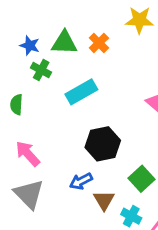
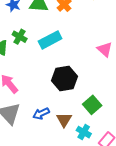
green cross: (41, 70) -> (20, 37), moved
blue arrow: (81, 181) -> (41, 114), moved

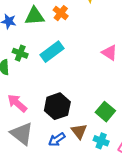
black hexagon: (65, 78) -> (57, 106), moved
blue arrow: (41, 114) -> (57, 139), moved

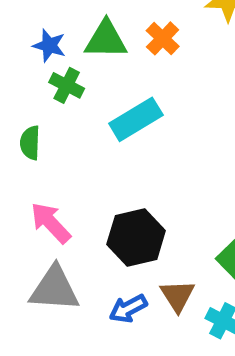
green cross: (20, 53) -> (67, 85), moved
gray triangle: (22, 134) -> (54, 289), turned -40

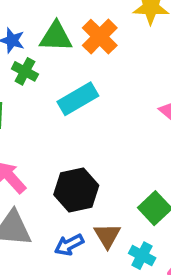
orange cross: (163, 38) -> (100, 37), size x1.4

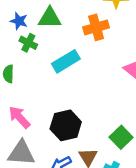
orange cross: (100, 37) -> (96, 27), moved, turned 30

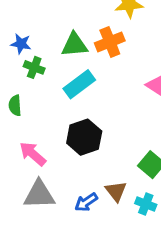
green triangle: (50, 18) -> (74, 45), moved
black hexagon: (66, 125) -> (84, 137), moved

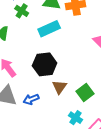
brown triangle: (116, 191) -> (59, 87), moved
blue arrow: (86, 202) -> (31, 99), moved

